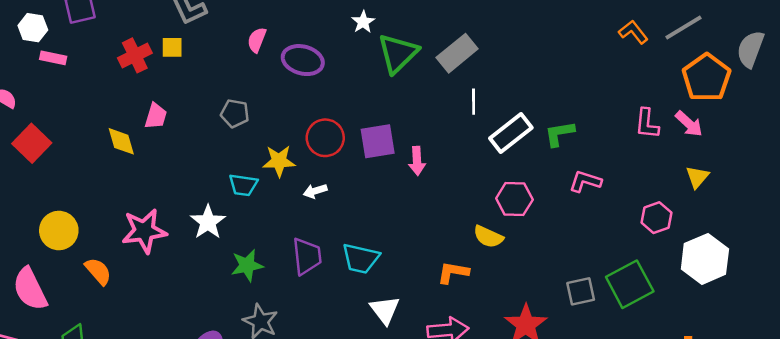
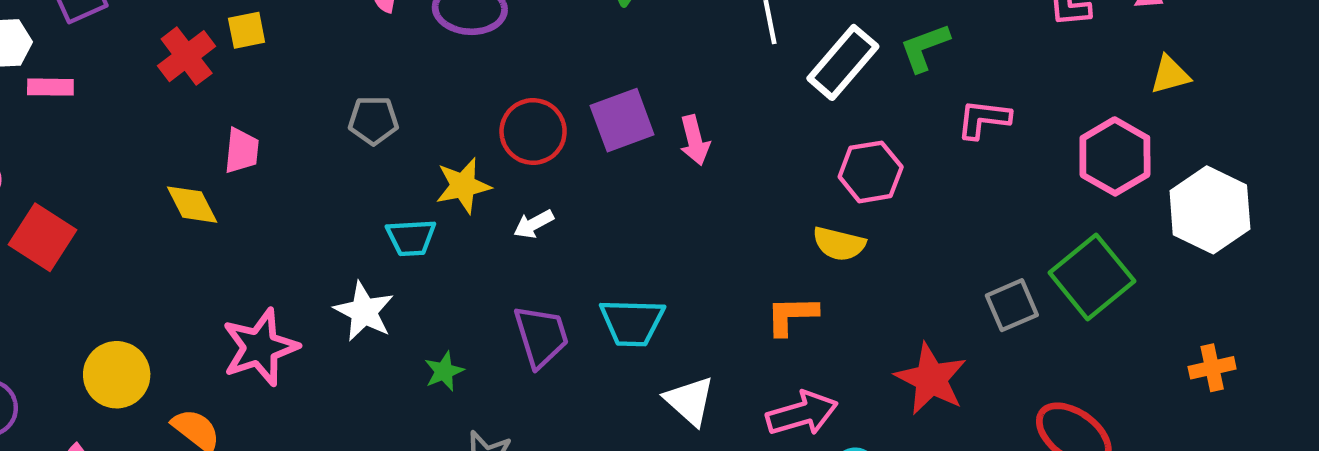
yellow triangle: (697, 177) -> (1170, 75), turned 45
pink hexagon: (656, 218) -> (1115, 156), size x1.4
green star: (247, 265) -> (444, 371), size x0.7

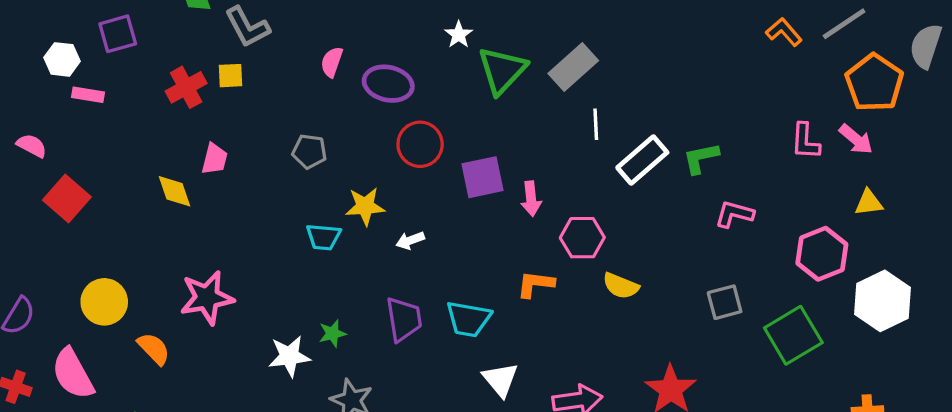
red circle: (533, 131) -> (420, 144), moved
pink hexagon: (871, 172) -> (582, 238), moved
gray square: (1012, 305) -> (725, 302), moved
white star: (364, 311) -> (289, 356), moved, turned 30
orange L-shape: (792, 315) -> (536, 284), moved

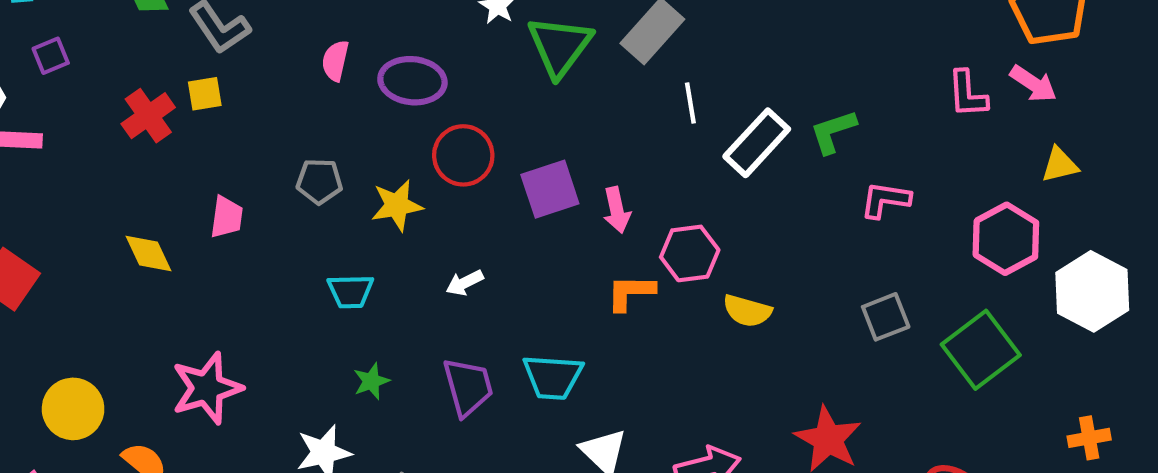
purple square: (118, 34) -> (51, 56), size x0.7
pink trapezoid: (215, 159) -> (227, 217), moved
yellow star: (365, 206) -> (397, 205), moved
orange L-shape: (536, 284) -> (631, 292), moved
green star: (332, 333) -> (371, 381), moved

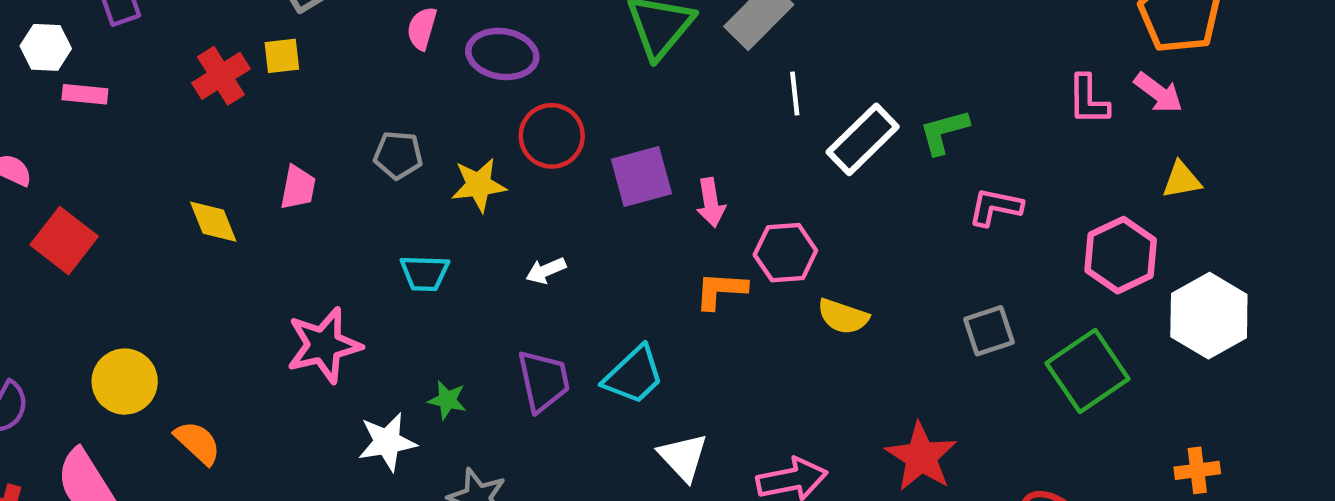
cyan trapezoid: (553, 377) -> (634, 375), turned -50
green star: (371, 381) -> (447, 400), moved, turned 30
pink star: (207, 388) -> (324, 345), moved

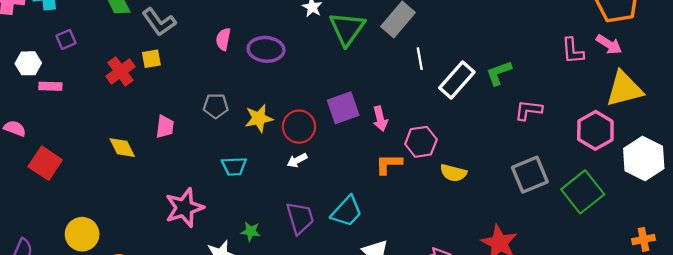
red circle: (552, 136) -> (299, 127), moved
yellow triangle: (1182, 180) -> (624, 89), size x1.8
gray square: (989, 331) -> (530, 175), size x1.4

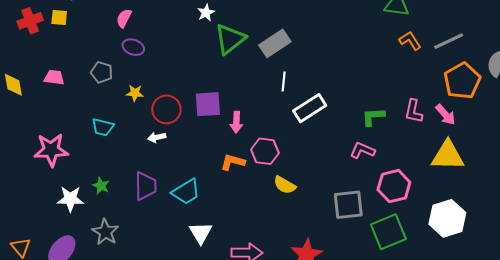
purple ellipse: (266, 49) -> (133, 47), moved, size x0.7
green L-shape: (499, 73) -> (373, 117), moved
yellow star: (259, 118) -> (135, 93), size x0.7
pink trapezoid: (165, 127) -> (54, 77), turned -105
pink hexagon: (595, 130) -> (394, 186), moved

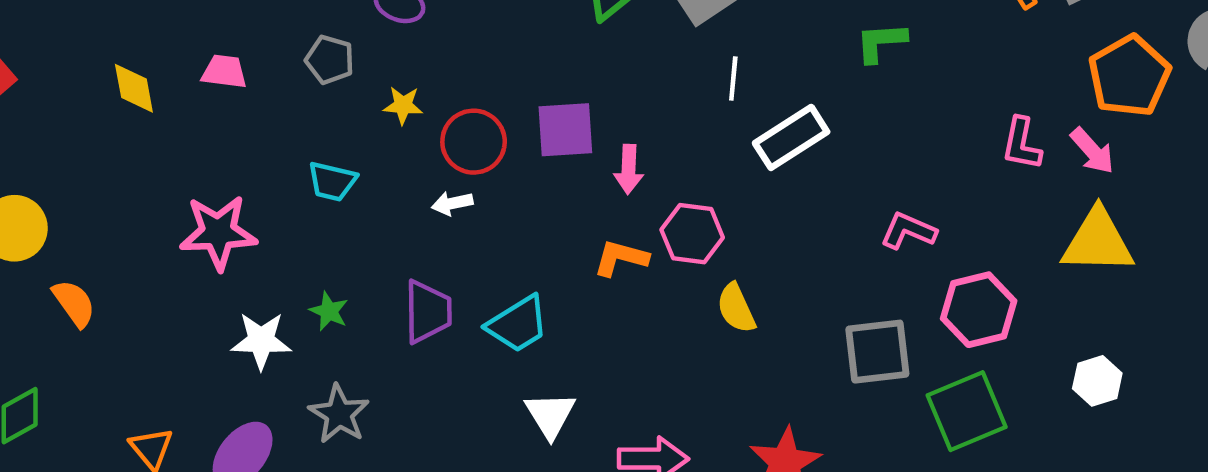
green L-shape: (373, 117) -> (881, 42), moved
yellow semicircle: (285, 185) -> (736, 308), turned 35
white hexagon: (447, 218) -> (1097, 381), size x0.6

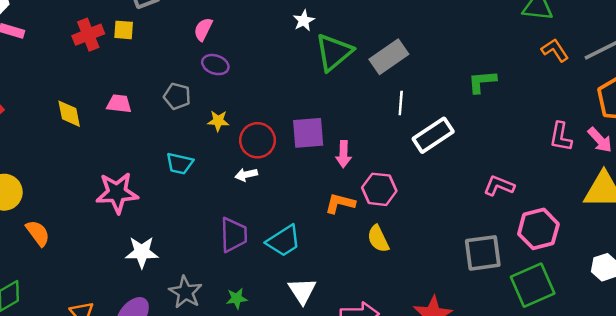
yellow semicircle: (736, 308) -> (378, 239), moved
green star: (329, 311) -> (237, 298), moved, turned -30

